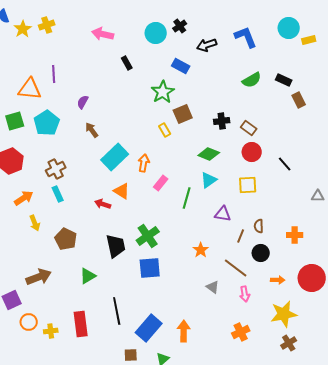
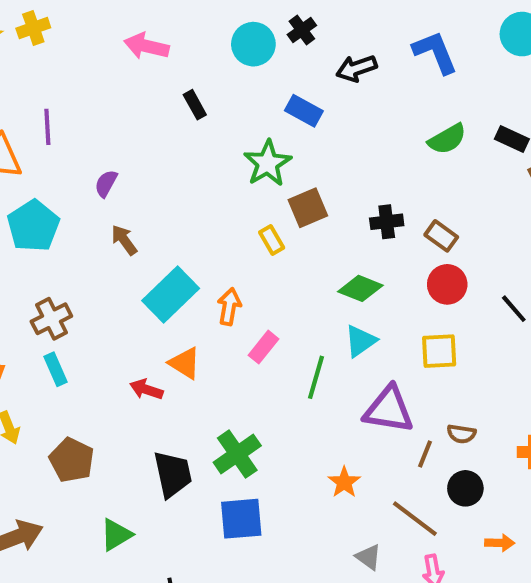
purple triangle: (223, 214) -> (389, 410), size x1.5
brown semicircle: (259, 226) -> (461, 434), turned -80

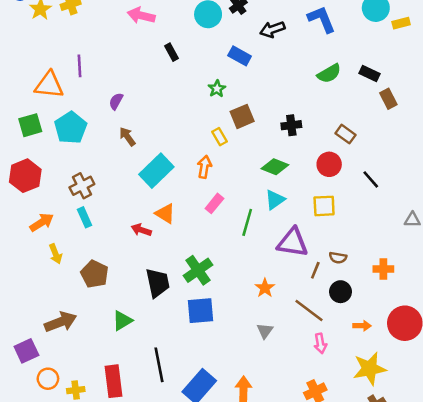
green star: (268, 163) -> (217, 89), size x0.6
brown rectangle: (441, 236) -> (346, 134), moved
orange arrow: (229, 307) -> (204, 167), moved
gray triangle: (368, 557) -> (265, 331), moved, turned 30

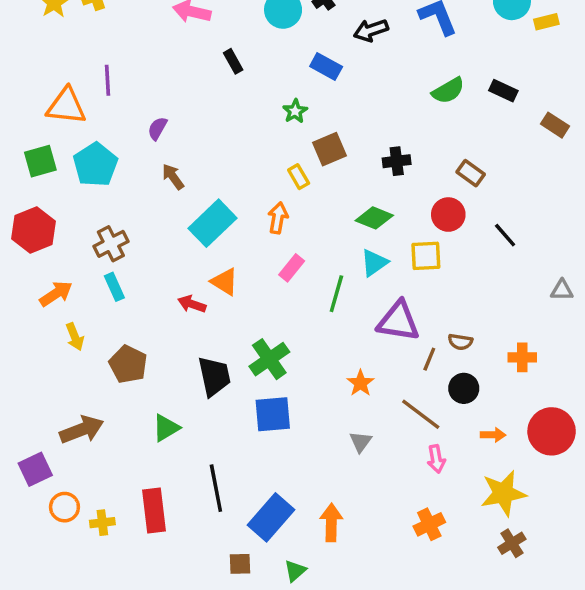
brown rectangle: (388, 99) -> (555, 125), moved, turned -30
yellow square: (324, 206) -> (426, 256), moved

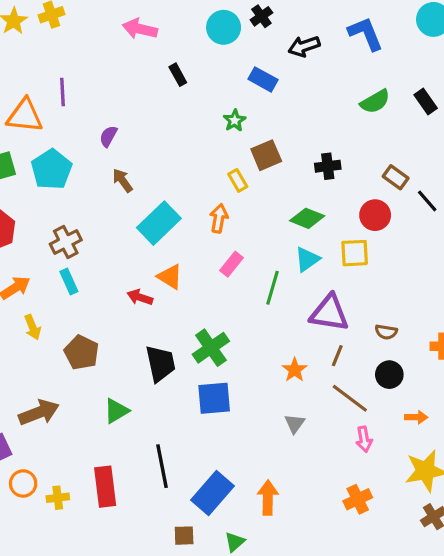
black rectangle: (503, 91) -> (426, 102), turned 30
black line: (505, 235) -> (427, 201), moved
brown line: (429, 359) -> (337, 356), moved

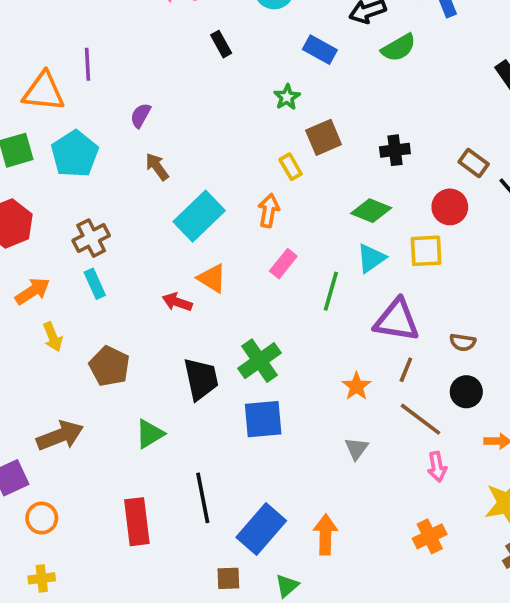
green semicircle: (375, 102) -> (399, 48), moved
yellow cross: (58, 498) -> (42, 578), moved

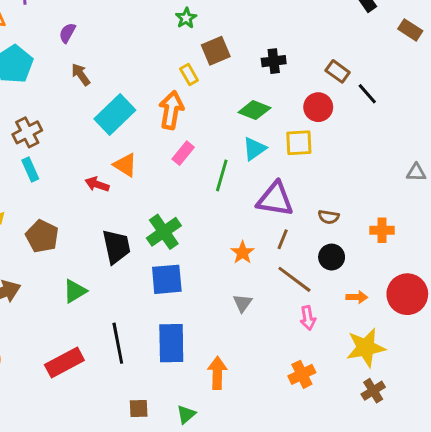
orange arrow: (269, 211) -> (171, 110), size x1.4
red rectangle: (137, 522) -> (64, 362), turned 69
blue rectangle: (261, 529) -> (171, 343), moved, turned -42

